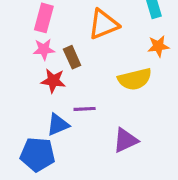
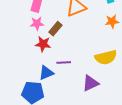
brown rectangle: (72, 57) -> (55, 29), turned 64
yellow semicircle: (135, 79) -> (106, 57), moved

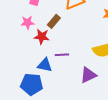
pink star: (37, 23) -> (28, 22), moved
blue triangle: (46, 73) -> (45, 65), turned 35

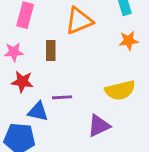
brown rectangle: (54, 21) -> (51, 51), turned -40
red star: (42, 37) -> (22, 82), moved

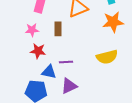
orange star: (129, 41) -> (113, 22), size x1.5
purple triangle: (99, 126) -> (69, 86), moved

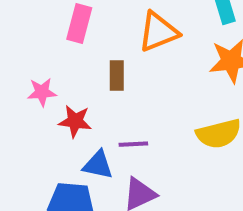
pink star: (32, 30) -> (42, 92), moved

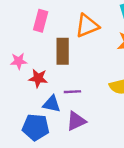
brown rectangle: (117, 75) -> (63, 51), size x1.5

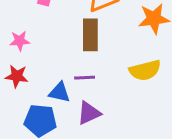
brown rectangle: (63, 51) -> (90, 35), moved
red star: (38, 78) -> (17, 76), moved

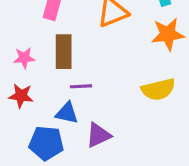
brown rectangle: (90, 35) -> (64, 52), moved
purple line: (85, 78) -> (81, 86), moved

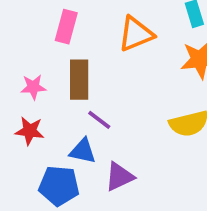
purple line: (81, 86) -> (99, 120), turned 40

